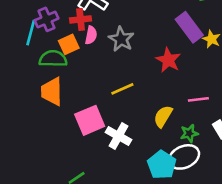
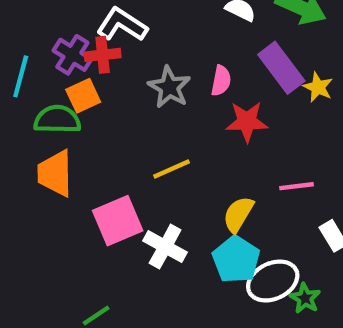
purple cross: (46, 19) -> (72, 55), moved, turned -35
pink semicircle: (91, 35) -> (221, 81), moved
red star: (168, 60) -> (247, 122), turned -30
green star: (189, 133) -> (305, 298), moved, turned -30
cyan pentagon: (162, 165) -> (236, 259), moved

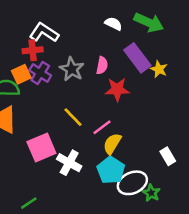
purple cross: (72, 55) -> (40, 73), moved
yellow line: (171, 169) -> (73, 117), turned 70
pink line: (296, 186) -> (102, 127), moved, turned -30

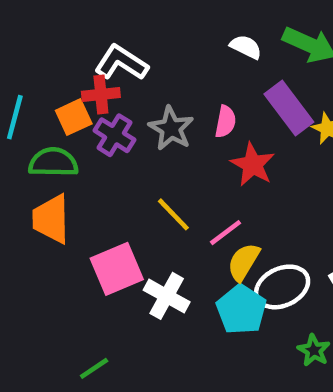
orange square: (21, 74) -> (74, 117), moved
red star: (117, 89) -> (253, 165), turned 30
white ellipse: (132, 183) -> (282, 287), moved

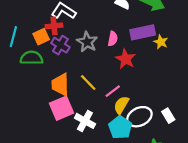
purple rectangle: (289, 108) -> (143, 32), turned -65
orange trapezoid: (51, 219) -> (60, 85), moved

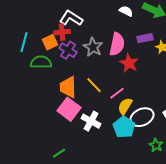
purple rectangle: (143, 32) -> (145, 38), size x0.7
pink semicircle: (113, 39) -> (117, 44), size x1.6
pink square: (61, 108) -> (69, 109), turned -30

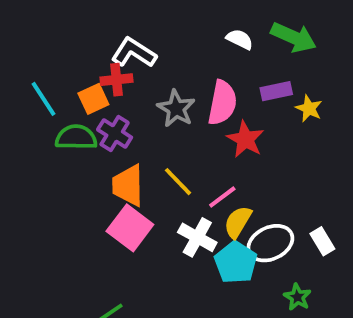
cyan line: (24, 42) -> (43, 99), turned -48
purple cross: (68, 50) -> (115, 134), moved
white cross: (91, 121) -> (197, 237), moved

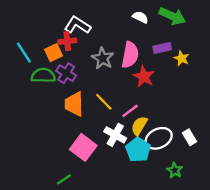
pink square: (130, 228) -> (83, 147), moved

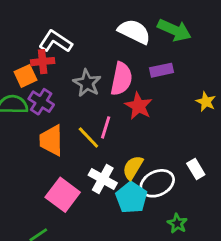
white semicircle: (140, 17) -> (134, 32), size x1.6
yellow star: (181, 58) -> (206, 102), moved
pink line: (130, 111) -> (106, 127), moved, turned -36
white rectangle: (189, 137) -> (196, 169), moved

